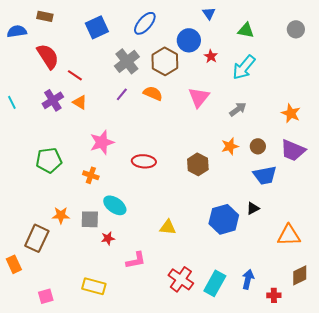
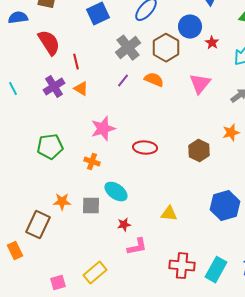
red line: (75, 75) -> (76, 62), turned 42
red star: (108, 238) -> (124, 225), moved
red cross: (181, 279) -> (182, 266), turned -30
yellow rectangle: (94, 286) -> (95, 273), turned -55
pink square: (46, 296) -> (58, 283), moved

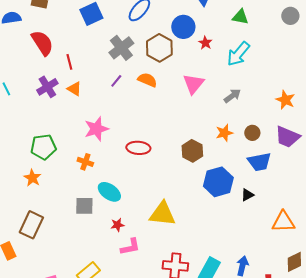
orange star: (62, 202) -> (32, 178), moved, turned 30
blue hexagon: (225, 206) -> (218, 182), moved
yellow triangle: (169, 214) -> (162, 214), size x1.6

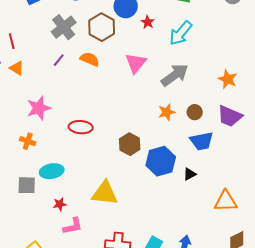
gray arrow: (232, 96) -> (175, 75), size x1.6
brown hexagon: (192, 151) -> (130, 144), moved
cyan ellipse: (109, 192) -> (52, 171), turned -45

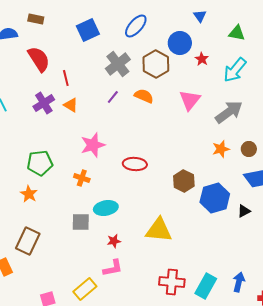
pink L-shape: (73, 226) -> (113, 268), moved

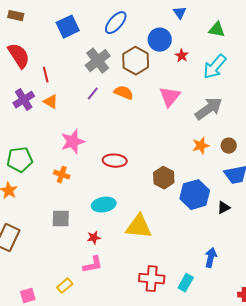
cyan ellipse: (106, 208) -> (104, 205), moved
blue arrow: (239, 282) -> (211, 258), moved
cyan rectangle: (206, 286) -> (186, 283), size x0.7
yellow rectangle: (85, 289) -> (65, 286), size x0.7

